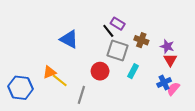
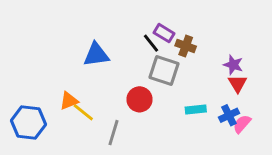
blue triangle: (69, 39) -> (96, 55), turned -36
brown cross: (141, 40) -> (186, 46), moved
cyan rectangle: (133, 71) -> (196, 109), moved, turned 56

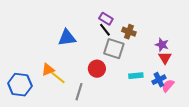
purple rectangle: (164, 33) -> (106, 19), moved

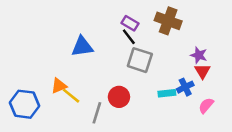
brown cross: (129, 32) -> (168, 21), moved, size x1.5
red circle: (97, 69) -> (119, 97), moved
blue cross: (159, 80) -> (185, 87), moved

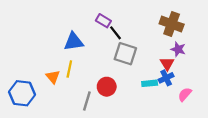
brown cross: (168, 21) -> (172, 24), moved
purple rectangle: (130, 23) -> (103, 21), moved
red triangle: (202, 71) -> (167, 64), moved
orange triangle: (59, 86) -> (53, 77), turned -48
yellow line: (71, 96) -> (69, 69), moved, turned 63

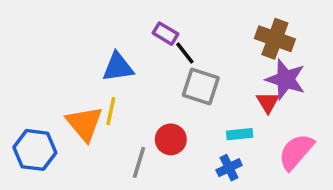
purple star: (178, 49) -> (285, 79), size x1.6
orange triangle: (53, 77) -> (84, 124), size x1.6
blue cross: (166, 78) -> (229, 168), moved
pink semicircle: (185, 94) -> (296, 152), size x1.6

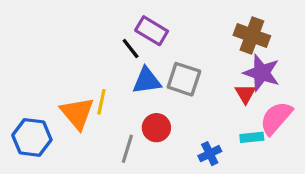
purple rectangle: (165, 34) -> (152, 31), size x1.4
black line: (185, 53) -> (131, 48), moved
blue triangle: (118, 67) -> (147, 81), moved
cyan rectangle: (240, 134) -> (252, 137), moved
pink semicircle: (296, 152) -> (276, 118), moved

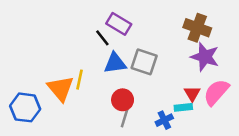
red triangle: (245, 94) -> (192, 94), moved
cyan rectangle: (252, 137) -> (183, 107), moved
gray line: (127, 149) -> (125, 116), moved

